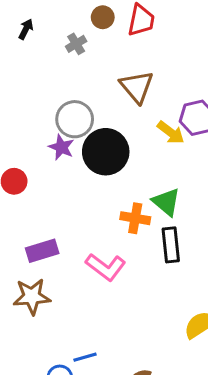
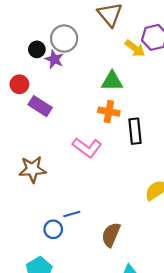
black circle: (106, 152) -> (37, 49), moved, size x0.5
green triangle: (166, 202) -> (112, 81), moved, turned -40
purple rectangle: (42, 251) -> (40, 106), moved, turned 50

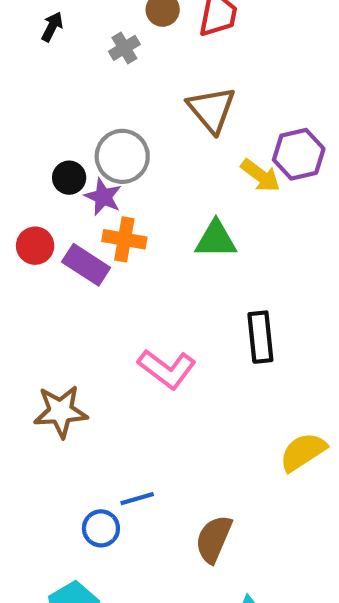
purple rectangle: (40, 106) -> (86, 265), moved
orange cross: (109, 112) -> (124, 239), moved

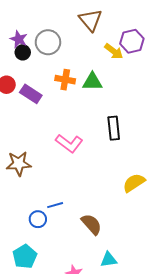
purple star: (103, 197) -> (19, 39), moved
orange cross: (124, 239) -> (65, 80), moved
brown semicircle: (214, 539) -> (91, 224), turned 115

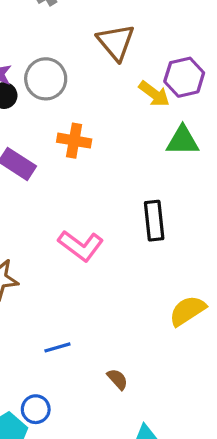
green triangle: (92, 82) -> (183, 141), moved
blue circle: (38, 219) -> (36, 409), moved
brown semicircle: (91, 224) -> (117, 379), size x0.6

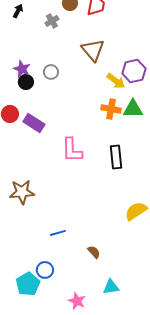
gray circle: (46, 79) -> (51, 72), size x0.6
orange cross: (74, 141) -> (111, 109), moved
pink L-shape: (81, 246) -> (72, 150), moved, turned 52

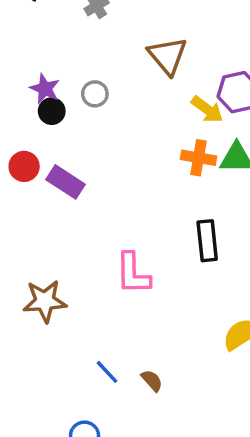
pink L-shape: (72, 150) -> (133, 273), moved
blue line: (58, 233) -> (107, 372), turned 63
brown semicircle: (94, 252) -> (152, 381), moved

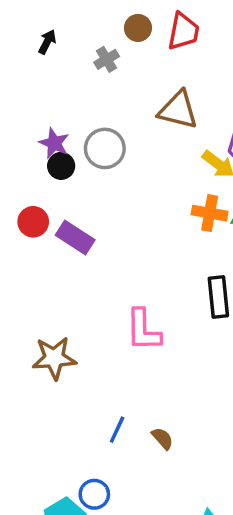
brown triangle: (167, 56) -> (178, 110), turned -36
gray circle: (95, 94) -> (105, 148), size x1.5
blue line: (107, 372) -> (117, 430), turned 68

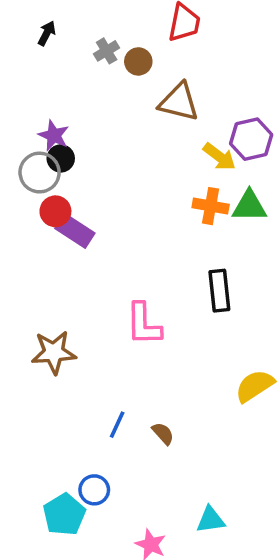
brown circle: (138, 28) -> (138, 61), moved
gray circle: (105, 148) -> (40, 173), moved
red circle: (33, 222) -> (55, 211), moved

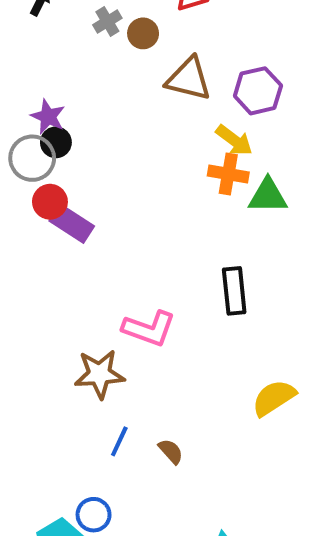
purple hexagon: (251, 139) -> (258, 91), moved
orange cross: (211, 206) -> (228, 174), moved
pink L-shape: (144, 324) -> (149, 329), turned -69
brown star: (54, 352) -> (99, 374), moved

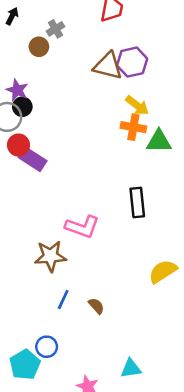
brown circle: (143, 33) -> (39, 47), moved
purple hexagon: (258, 91) -> (132, 62), moved

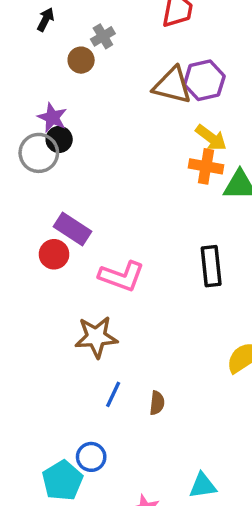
red circle: (18, 145) -> (54, 254), moved
purple rectangle: (33, 159) -> (73, 229), moved
pink L-shape: (82, 227) -> (122, 276), moved
brown semicircle: (96, 306) -> (157, 403), turned 48

